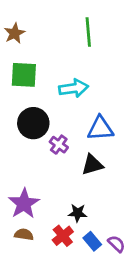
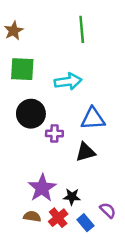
purple cross: (59, 145) -> (54, 133), turned -35
purple star: (24, 204) -> (42, 188), moved
brown semicircle: (24, 234) -> (32, 216), moved
purple semicircle: (116, 244) -> (108, 210), moved

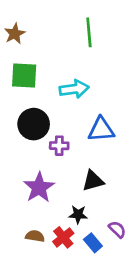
black triangle: (85, 152) -> (93, 181), moved
purple star: (42, 188) -> (39, 188), moved

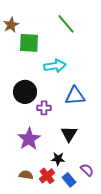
green line: (89, 32) -> (66, 24), turned -35
green square: (24, 76) -> (29, 43), moved
black triangle: (93, 181) -> (69, 134), turned -42

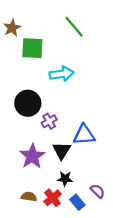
blue triangle: (75, 96) -> (84, 135), moved
purple cross: (44, 108) -> (49, 121), turned -32
black triangle: (69, 134) -> (62, 151), moved

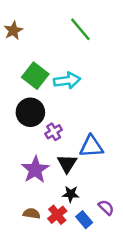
green square: (32, 48) -> (35, 76), moved, turned 35

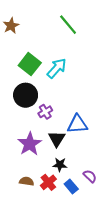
cyan arrow: (67, 81) -> (57, 68), turned -40

